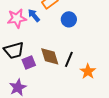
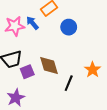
black line: (69, 59) -> (69, 83), moved
orange star: (88, 71) -> (93, 70), moved

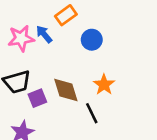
orange star: (93, 70) -> (104, 85), moved
black line: (69, 83) -> (92, 113), turned -49

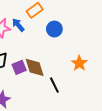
orange star: (104, 85) -> (79, 63), moved
purple square: (37, 98) -> (19, 67), moved

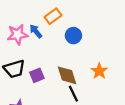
brown diamond: (35, 67) -> (67, 75), moved

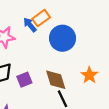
blue arrow: (36, 31) -> (30, 25), moved
blue circle: (73, 36) -> (62, 38), size x1.5

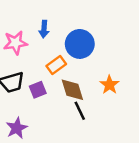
orange rectangle: (41, 18) -> (56, 65), moved
blue arrow: (30, 25) -> (44, 29), turned -136

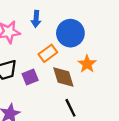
orange star: (109, 85) -> (87, 64), moved
black line: (80, 111) -> (70, 108), moved

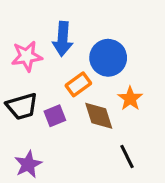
blue arrow: (36, 19) -> (63, 39), size x1.5
black line: (70, 108) -> (127, 157), moved

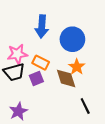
pink star: (27, 56) -> (17, 54), moved
orange rectangle: (78, 84) -> (41, 63), moved, turned 63
orange star: (130, 99) -> (77, 67), moved

